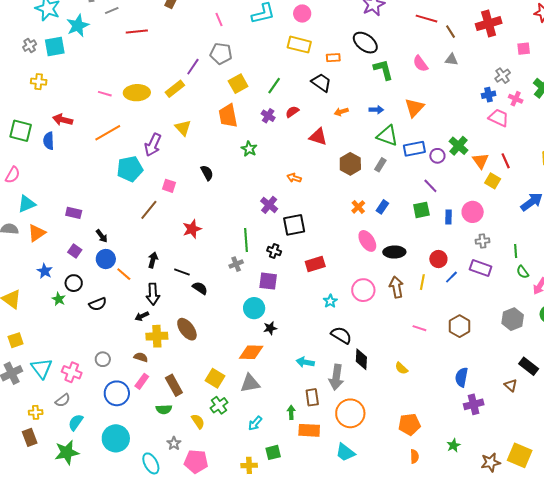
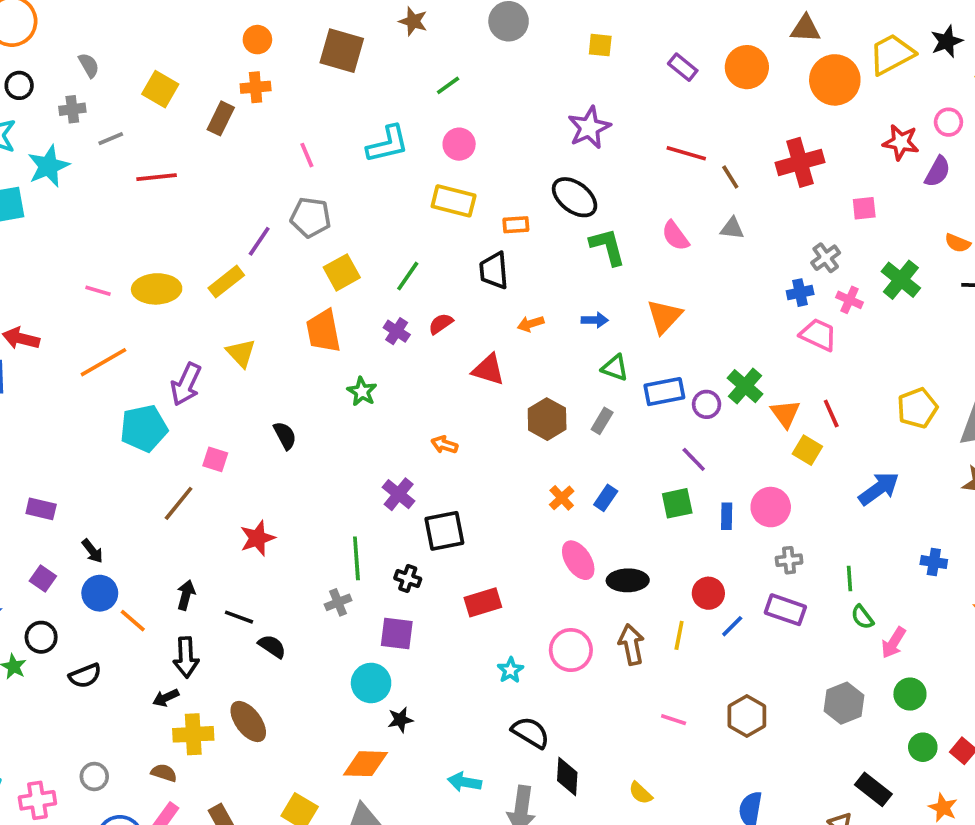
black trapezoid: (321, 83) -> (494, 271), turned -130
green triangle: (387, 136) -> (615, 368), size x0.7
pink cross: (72, 372) -> (37, 800), turned -30

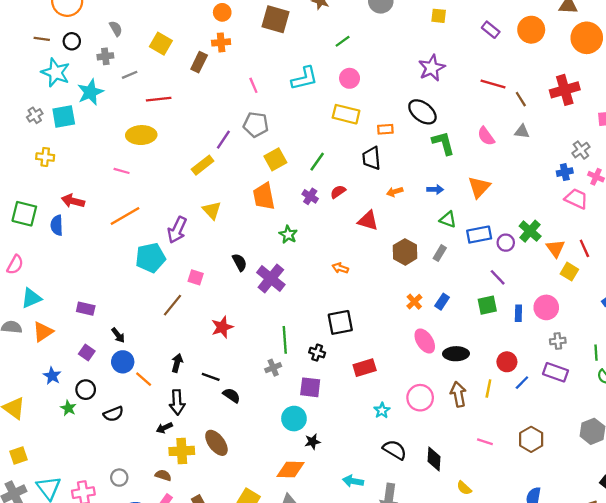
yellow ellipse: (157, 289) -> (141, 135), moved
purple cross: (399, 494) -> (271, 279), moved, size x1.4
black diamond: (567, 776) -> (434, 459), moved

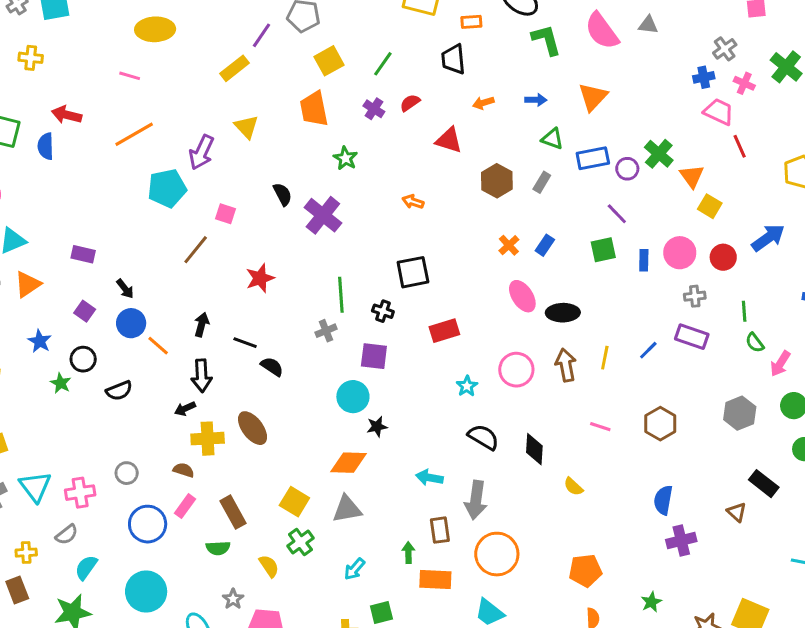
pink semicircle: (486, 136) -> (602, 31), size x1.5
red line: (584, 248) -> (740, 146), moved
red circle: (507, 362) -> (723, 257), moved

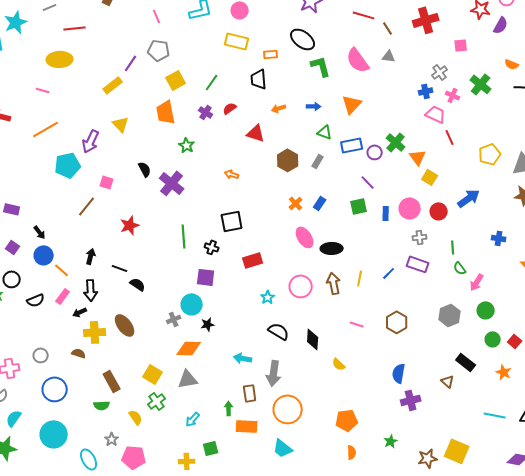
gray cross: (326, 331) -> (174, 319), moved
pink rectangle: (185, 506) -> (63, 296), moved

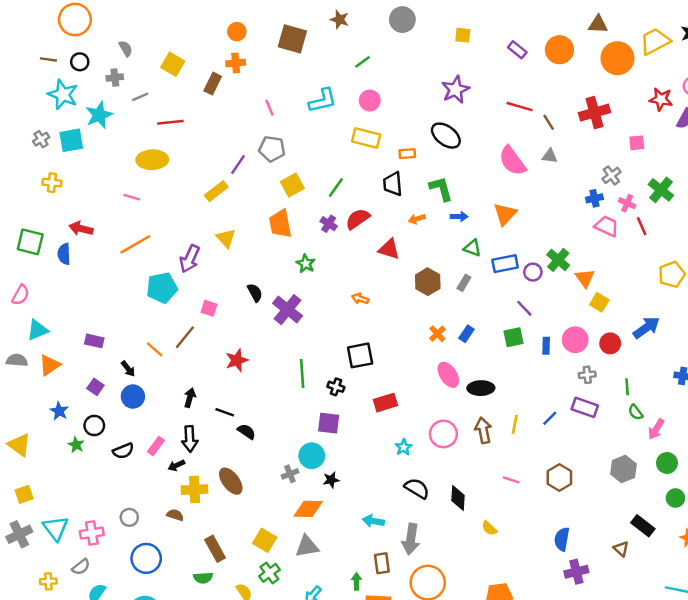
green L-shape: (321, 66) -> (441, 189), moved
red semicircle: (230, 108) -> (358, 219), size x1.5
red line: (450, 137) -> (642, 226), moved
orange line: (62, 270) -> (155, 349), moved

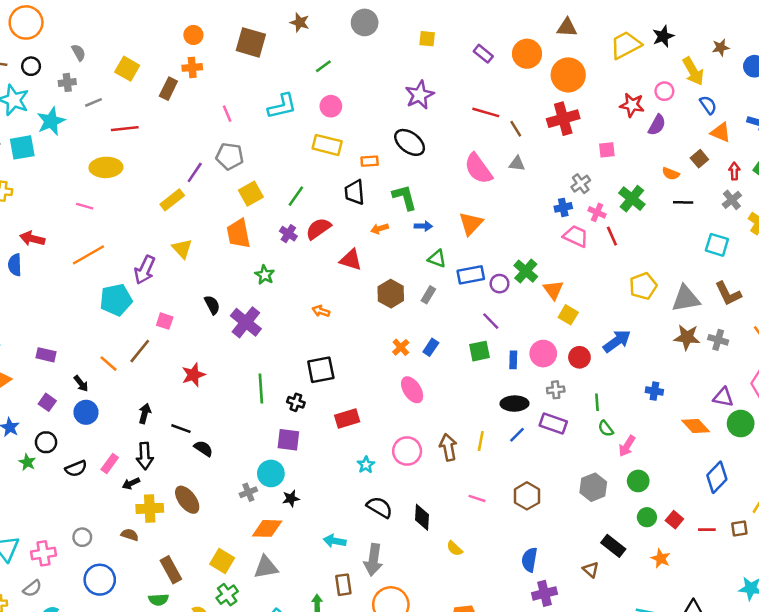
orange circle: (617, 58) -> (568, 75), moved
black ellipse: (481, 388) -> (514, 404), moved

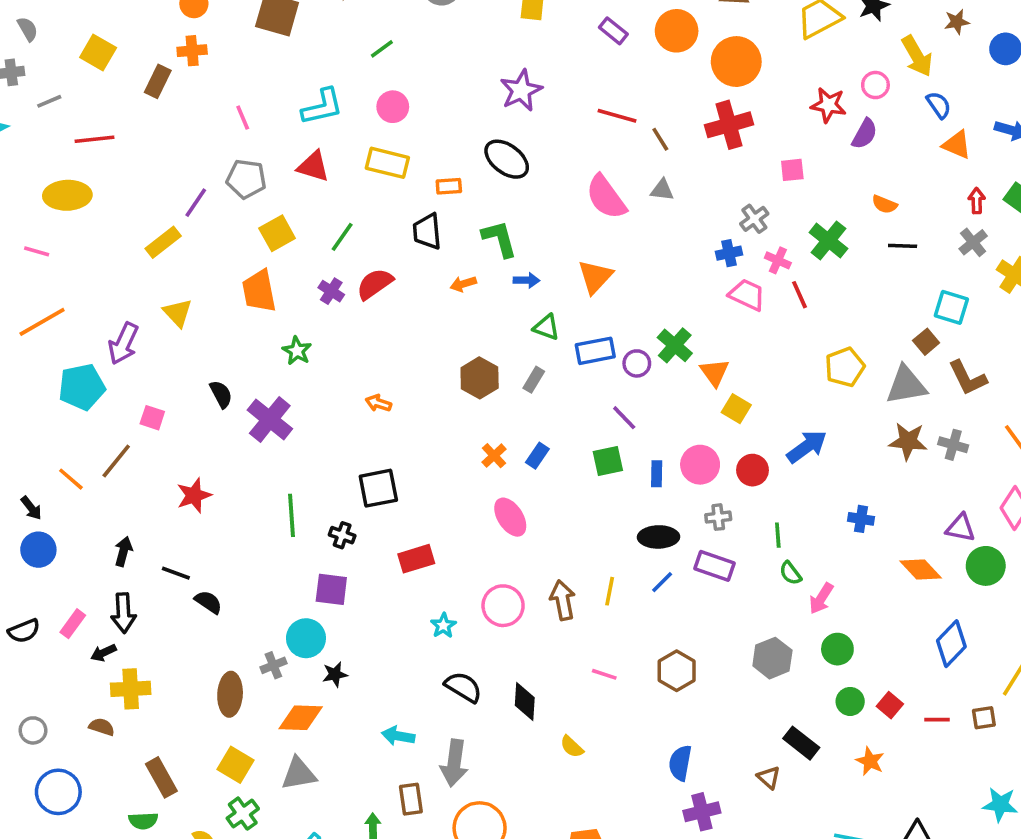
brown square: (699, 159) -> (926, 342), moved
red triangle: (351, 260) -> (313, 166), moved
brown ellipse: (187, 500) -> (230, 694), moved, turned 40

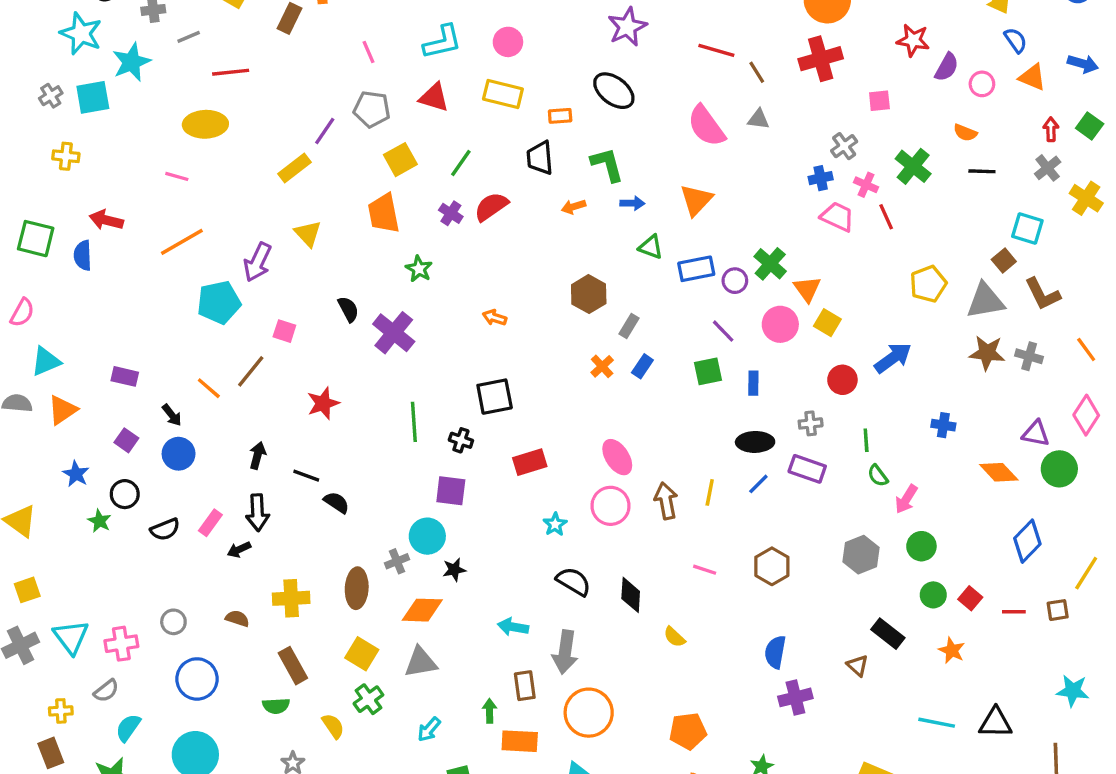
pink circle: (875, 85) -> (982, 84), moved
gray rectangle: (534, 380) -> (629, 326), moved
pink circle: (700, 465) -> (780, 324), moved
pink ellipse: (510, 517) -> (617, 457), moved
yellow cross: (131, 689) -> (291, 598), moved

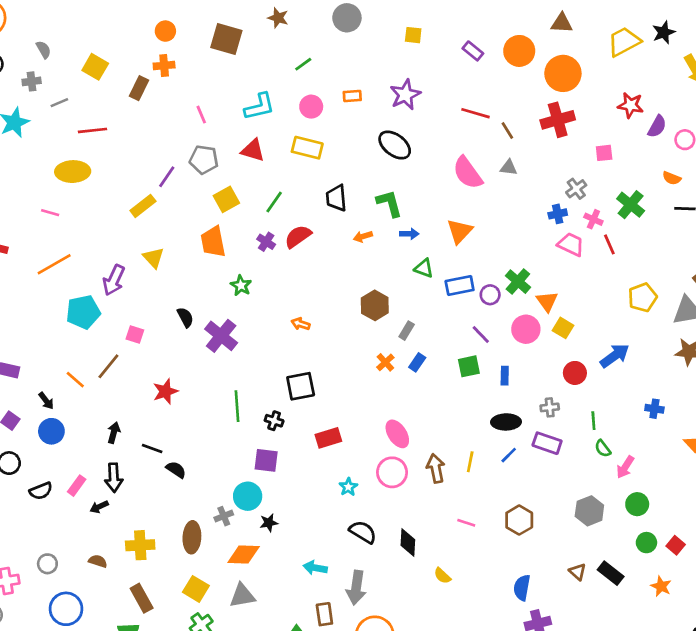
orange rectangle: (560, 116) -> (352, 96), moved
brown triangle: (858, 666) -> (578, 572), moved

